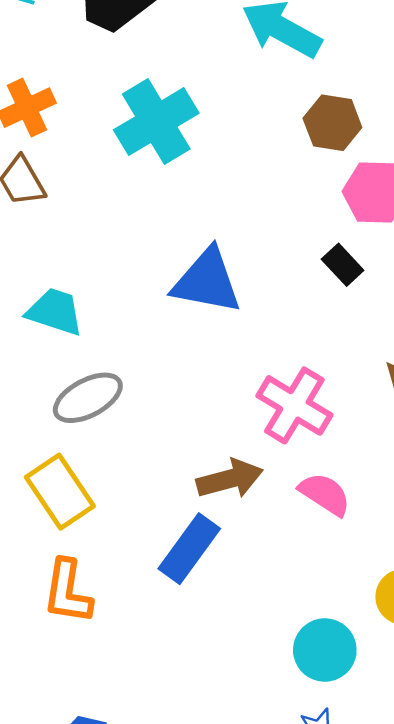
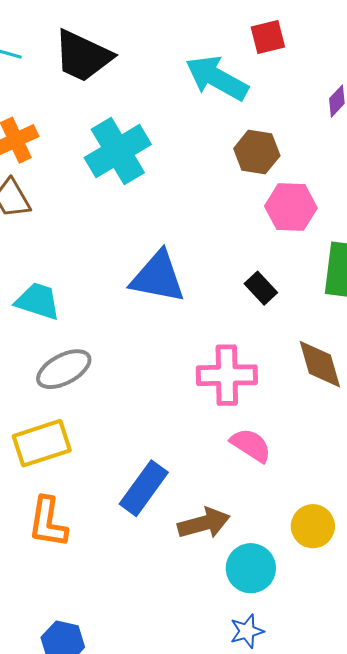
black rectangle: (343, 265) -> (261, 288), moved
pink cross: (294, 405) -> (227, 375), turned -32
brown arrow: (230, 479) -> (204, 523), moved
yellow rectangle: (60, 492) -> (42, 443), turned -74

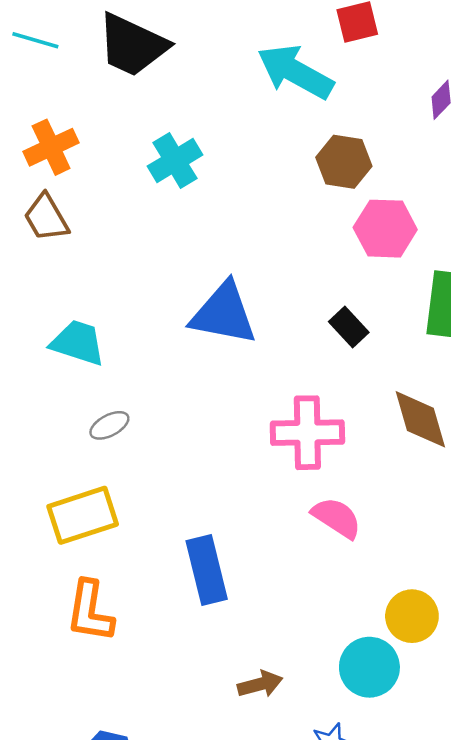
cyan cross: (118, 151) -> (175, 161), size x0.7
gray ellipse: (64, 369) -> (109, 425), size x0.6
blue rectangle: (144, 488) -> (207, 570), turned -50
brown arrow: (204, 523) -> (260, 684), moved, size x0.7
cyan circle: (251, 568) -> (369, 667), moved

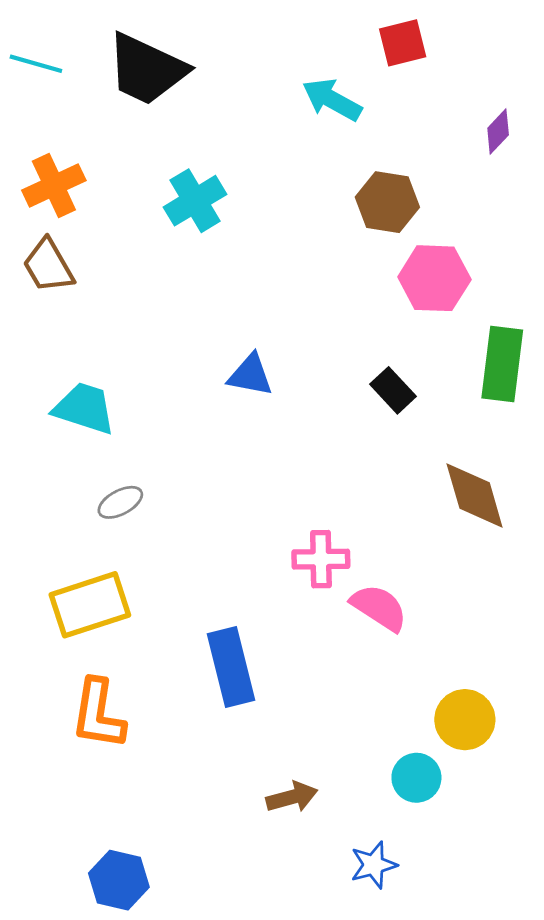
cyan arrow: (295, 72) -> (332, 100), size x0.7
blue triangle: (224, 314) -> (250, 375), size x0.6
pink cross: (307, 433) -> (321, 559), moved, size x0.7
cyan circle: (369, 667) -> (416, 778), size x0.7

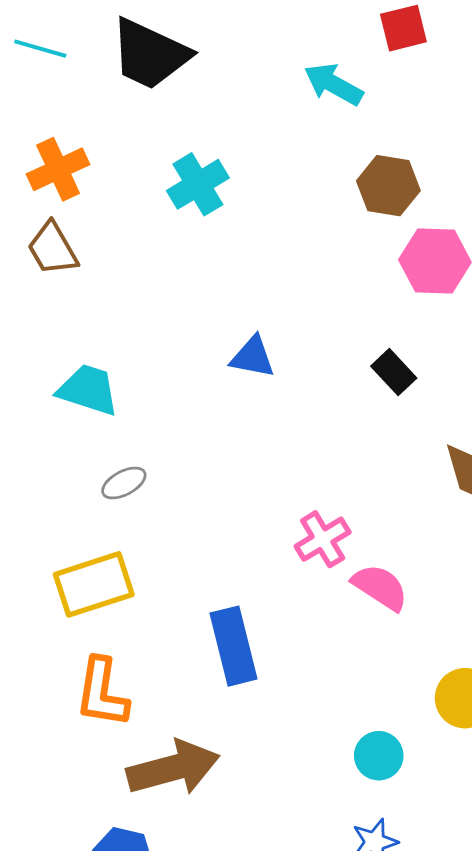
pink cross: (321, 559) -> (323, 539), turned -30
cyan circle: (416, 778) -> (379, 756), moved
brown arrow: (292, 797) -> (173, 768), moved, size x1.8

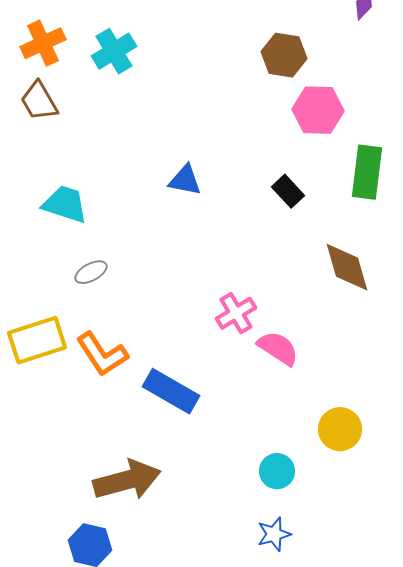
cyan cross: (198, 184) -> (114, 51), moved
yellow rectangle: (94, 584) -> (37, 340), moved
blue rectangle: (233, 646) -> (171, 391), turned -46
orange L-shape: (102, 693) -> (102, 354), moved, turned -42

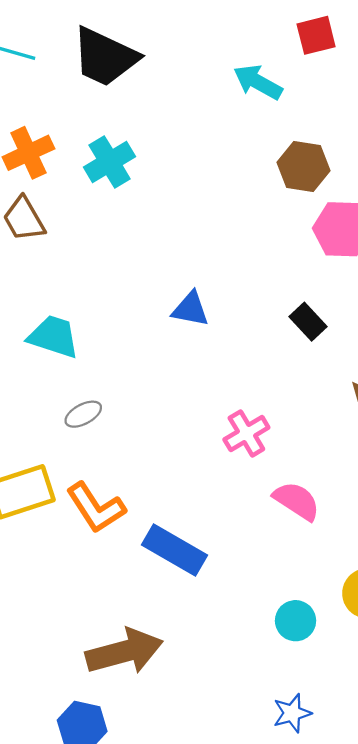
pink cross: (236, 313) -> (246, 434), moved
cyan circle: (277, 471) -> (296, 621), moved

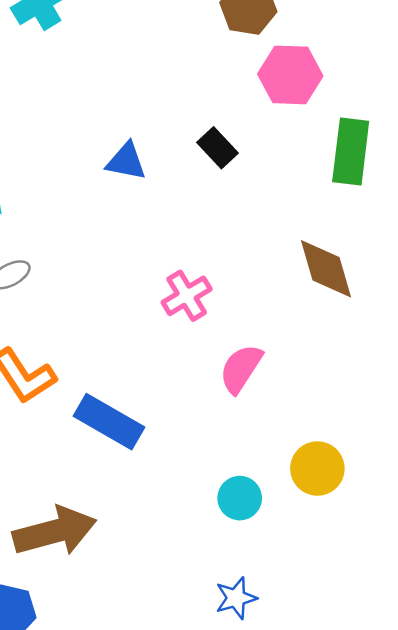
black rectangle: (308, 322) -> (217, 148), moved
pink semicircle: (297, 501) -> (241, 369), turned -90

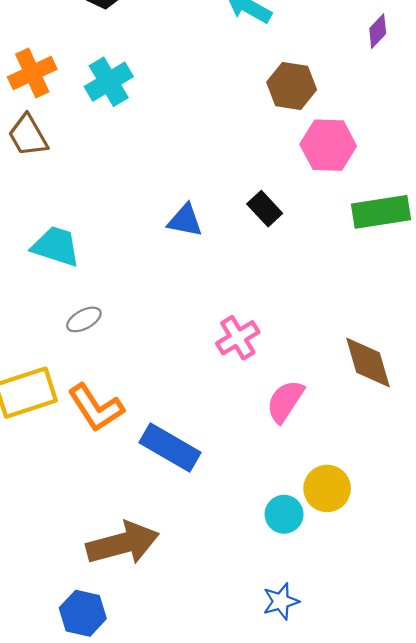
green rectangle: (351, 151) -> (381, 212), turned 74
brown diamond: (326, 269) -> (368, 363), moved
yellow circle: (317, 468) -> (327, 488), moved

